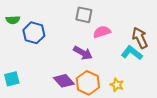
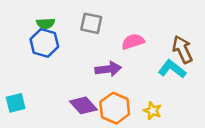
gray square: (84, 15) -> (91, 23), moved
green semicircle: (13, 20) -> (46, 23), moved
purple arrow: (83, 53) -> (108, 69), turned -36

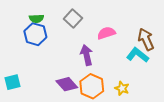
gray square: (91, 23) -> (73, 18), turned 30
purple arrow: (108, 69) -> (87, 55), turned -96

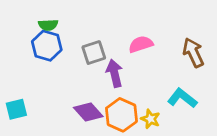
gray square: (73, 18) -> (94, 53), moved, turned 30
cyan L-shape: (138, 55) -> (182, 98), moved
yellow star: (122, 88) -> (150, 119), moved

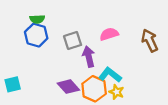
cyan L-shape: (182, 98) -> (110, 75), moved

